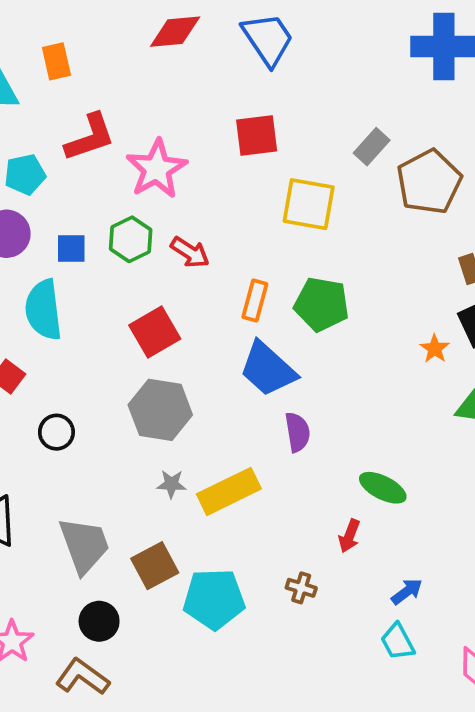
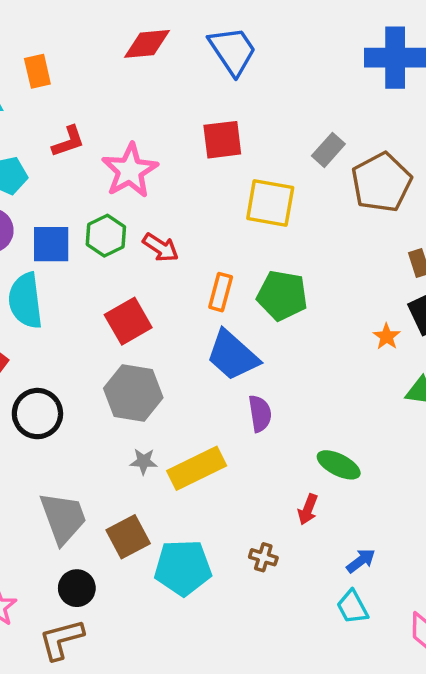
red L-shape: (90, 137) -> (68, 141), size x0.7
blue square: (71, 249) -> (51, 244), size x1.4
black circle: (56, 432) -> (37, 414), size x1.5
brown L-shape: (82, 677) -> (61, 639), turned -51

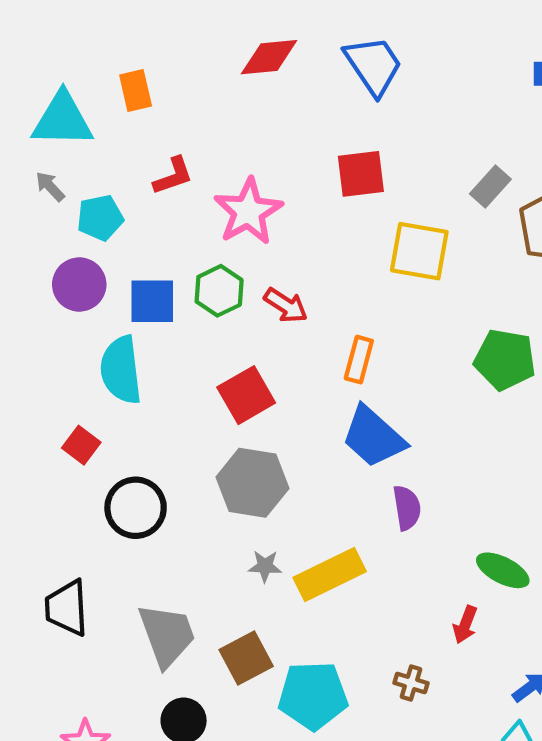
green pentagon: (282, 295) -> (505, 360), moved

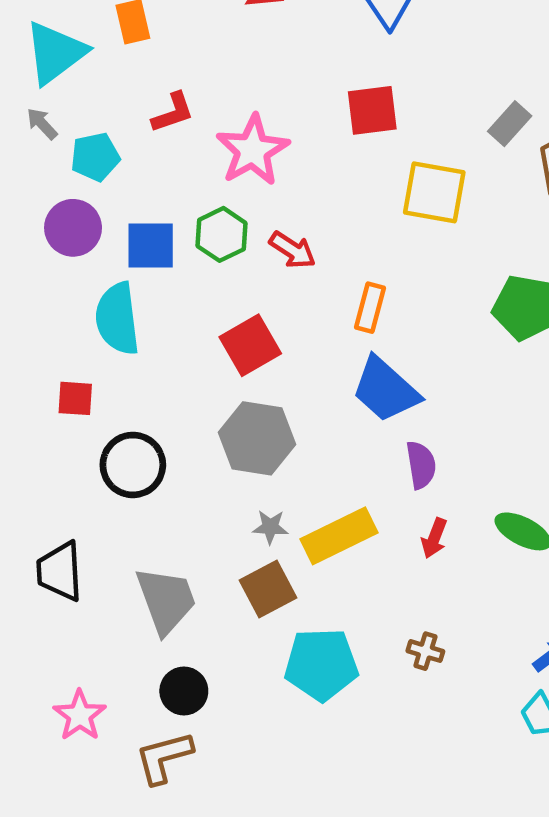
cyan triangle: (63, 120) -> (55, 53), turned -38
red square: (81, 445) -> (75, 398), turned -33
red arrow: (465, 625) -> (434, 538), moved
brown square: (246, 658) -> (268, 589), moved

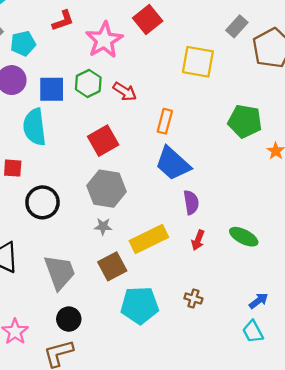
red square: (372, 110) -> (148, 19), moved, turned -32
gray star: (270, 527) -> (103, 226), moved

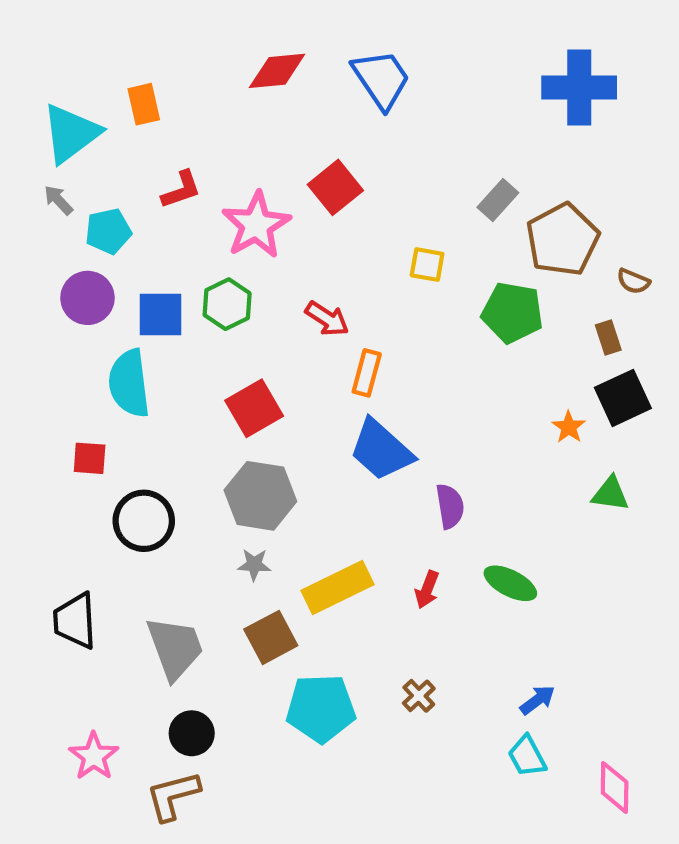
yellow square: (198, 62) -> (427, 265), size x0.6
red arrow: (125, 91) -> (327, 319), moved
green pentagon: (245, 121) -> (512, 312), moved
purple semicircle: (191, 202) -> (450, 506), moved
brown cross: (193, 298) -> (419, 696), turned 30

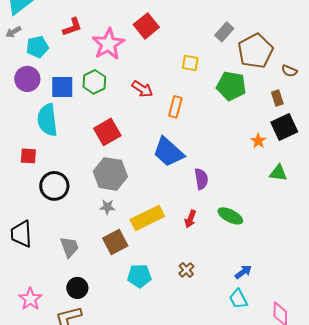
gray arrow: (58, 200) -> (13, 32), turned -77
orange rectangle: (367, 373) -> (175, 107), moved
gray trapezoid: (175, 648) -> (69, 247), size x0.7
cyan pentagon: (321, 708) -> (139, 276), size x0.7

